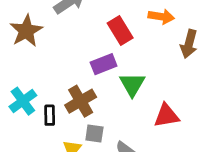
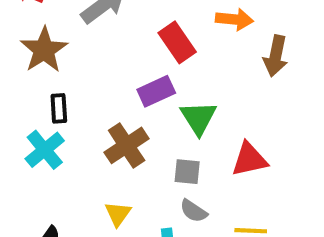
black rectangle: (50, 115) -> (59, 108), moved
gray square: (94, 134) -> (187, 172), moved

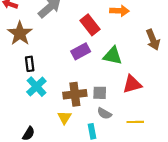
brown arrow: (276, 56) -> (153, 40), moved, turned -30
green triangle: (198, 118) -> (113, 56), moved, turned -42
brown cross: (127, 145) -> (75, 94), moved, turned 30
cyan cross: (45, 150) -> (36, 87), moved

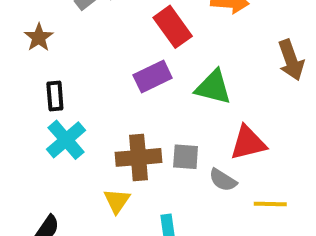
brown star: (20, 33) -> (39, 37), size x0.6
gray semicircle: (104, 113) -> (223, 180), moved
yellow line: (135, 122) -> (270, 204), moved

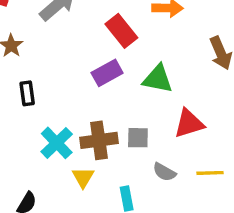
cyan cross: (66, 140) -> (57, 143), moved
gray semicircle: (223, 180) -> (164, 172), moved

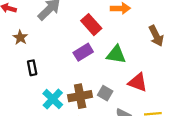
red triangle: (189, 123) -> (138, 82), turned 40
gray square: (138, 138) -> (105, 93), turned 32

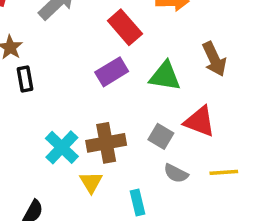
brown arrow: (156, 36) -> (214, 59), moved
black rectangle: (32, 68) -> (25, 79), moved
gray square: (105, 93) -> (161, 136), moved

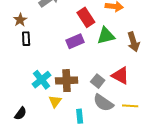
green triangle: (165, 76) -> (106, 36), moved, turned -30
gray semicircle: (176, 173) -> (103, 103), size x1.5

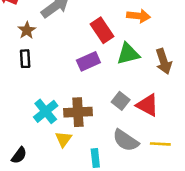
brown star: (20, 20) -> (27, 30), moved
gray square: (98, 81) -> (121, 101), moved

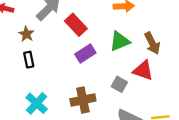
red rectangle: (102, 30) -> (76, 25), moved
red triangle: (147, 105) -> (143, 70), moved
cyan cross: (46, 111) -> (37, 103), moved

